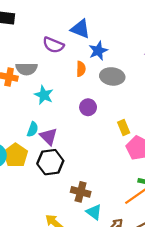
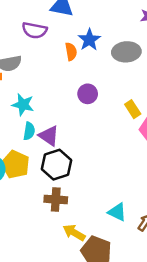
blue star: (98, 51) -> (89, 40), moved
gray ellipse: (112, 76) -> (126, 52), moved
cyan star: (44, 95) -> (23, 105), moved
brown cross: (81, 192) -> (56, 199), moved

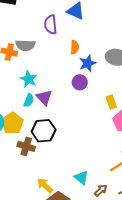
purple semicircle: (34, 30) -> (51, 25), turned 60
blue star: (89, 40) -> (88, 63), moved
purple triangle: (49, 136) -> (44, 97), moved
brown cross: (56, 199) -> (26, 146), moved

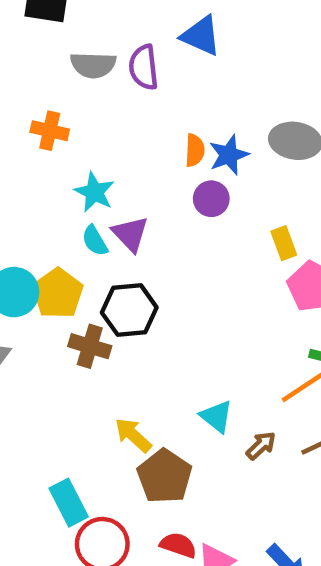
gray semicircle: (25, 45) -> (93, 65), moved
orange semicircle: (75, 47) -> (195, 150), moved
cyan semicircle: (29, 100) -> (95, 241), turned 128

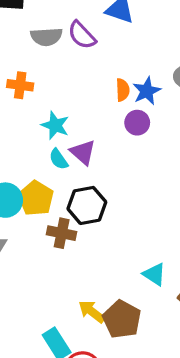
purple semicircle: (144, 67) -> (82, 35), turned -32
yellow arrow: (133, 435) -> (92, 312), moved

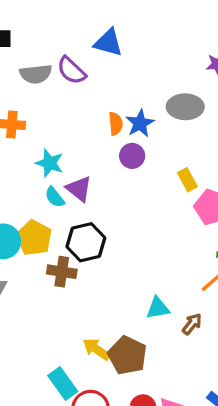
cyan triangle: (154, 274) -> (158, 308), turned -40

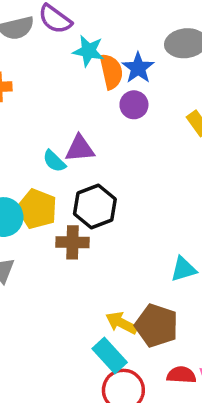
orange semicircle: (116, 124) -> (111, 72), size x1.4
cyan star: (49, 163) -> (88, 51), moved
purple triangle: (79, 189) -> (80, 149), turned -36
cyan rectangle: (63, 384) -> (110, 356), moved

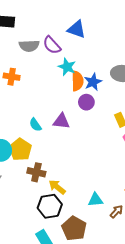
purple triangle: (80, 149) -> (61, 121), moved
black hexagon: (95, 207) -> (50, 206), moved
yellow arrow: (122, 323) -> (57, 187), moved

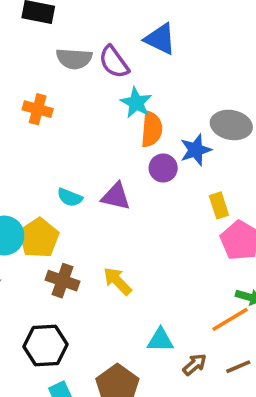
blue star: (93, 82) -> (196, 150), moved
cyan semicircle: (35, 125) -> (70, 197), turned -40
yellow arrow: (57, 187) -> (117, 281), moved
black hexagon: (50, 206) -> (46, 346), moved

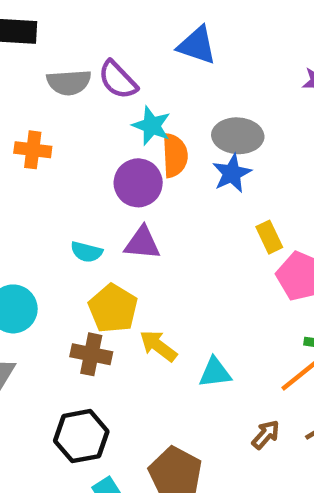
blue triangle: (160, 39) -> (197, 45), moved
gray ellipse: (231, 125) -> (238, 136), moved
purple circle: (163, 168) -> (138, 183), moved, size x1.4
yellow pentagon: (39, 238) -> (113, 308), moved
cyan triangle: (160, 340) -> (215, 373), moved

